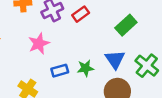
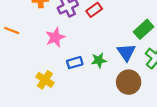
green rectangle: (126, 25) -> (143, 29), moved

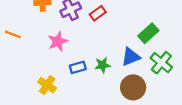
blue triangle: (126, 52) -> (131, 57), turned 42

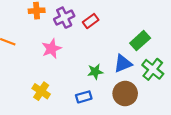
blue rectangle: (78, 67) -> (84, 97), moved

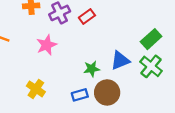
green rectangle: (140, 41) -> (151, 39), moved
brown circle: (125, 93) -> (107, 92), moved

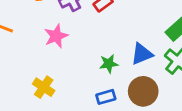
brown circle: (107, 92) -> (143, 91), moved
blue rectangle: (80, 95) -> (106, 97), moved

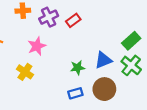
yellow cross: (44, 87) -> (25, 72), moved

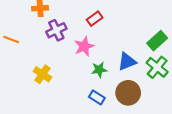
purple cross: (49, 17) -> (56, 30), moved
pink star: (37, 46) -> (84, 46), moved
blue rectangle: (75, 93) -> (97, 97), turned 48

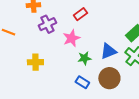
yellow cross: (42, 74) -> (35, 62), turned -35

